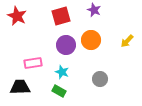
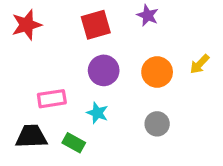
red star: (17, 16) -> (27, 25), turned 30
orange circle: (91, 40) -> (157, 72), moved
green rectangle: (59, 91) -> (74, 143), moved

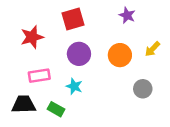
purple star: (148, 15) -> (127, 15), moved
red star: (27, 25) -> (32, 37), moved
gray circle: (157, 124) -> (143, 89), moved

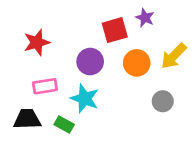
red square: (73, 19) -> (115, 30), moved
yellow arrow: (152, 49) -> (174, 56), size x1.5
cyan star: (74, 86) -> (85, 99), size x1.5

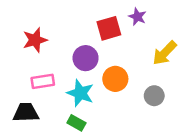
orange circle: (137, 63) -> (115, 79), moved
green rectangle: (64, 125) -> (76, 123), moved

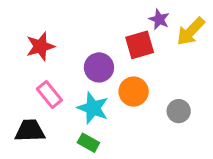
red square: (109, 28) -> (140, 45), moved
yellow arrow: (165, 53) -> (191, 31), moved
pink rectangle: (43, 81) -> (49, 95), turned 60

